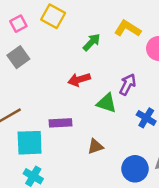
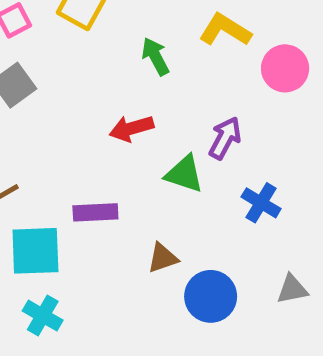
green arrow: (92, 42) -> (155, 56), turned -72
blue circle: (135, 169) -> (211, 296), moved

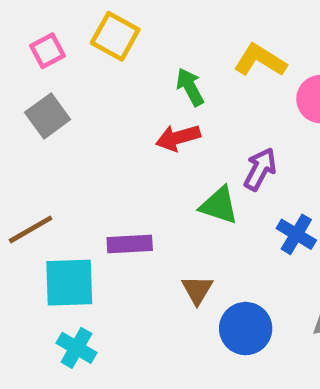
red arrow: (131, 128) -> (178, 138), moved
brown triangle: (163, 258) -> (197, 290), turned -40

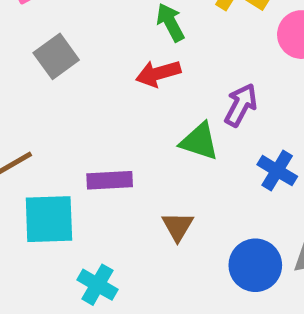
gray square: (48, 116) -> (56, 56), moved
blue circle: (246, 329) -> (255, 265), moved
cyan cross: (77, 348) -> (97, 285), moved

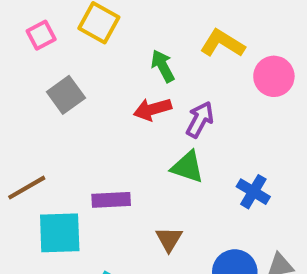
purple arrow: (241, 105) -> (200, 120), moved

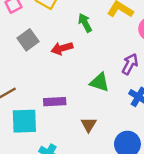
red arrow: (152, 109) -> (62, 48), moved
purple arrow: (200, 120) -> (130, 64), moved

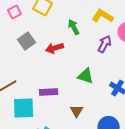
purple arrow: (130, 64) -> (105, 44), moved

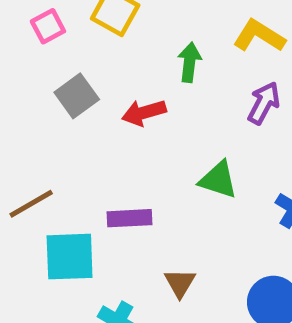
green arrow: (74, 27) -> (189, 62), turned 35
brown triangle: (77, 111) -> (180, 283), moved

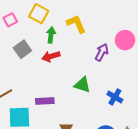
yellow L-shape: (259, 36) -> (76, 24), moved, turned 35
green arrow: (189, 62) -> (51, 35), moved

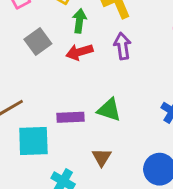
purple arrow: (102, 52) -> (122, 46), moved, turned -36
green triangle: (82, 85) -> (109, 110), moved

